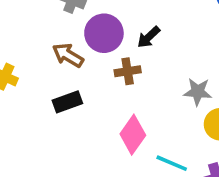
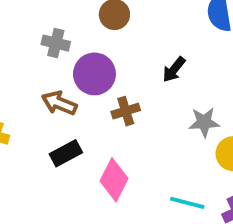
black arrow: (149, 37) -> (174, 69), moved
pink diamond: (133, 135) -> (114, 180), moved

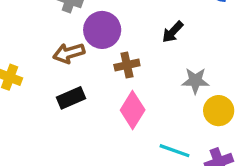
brown arrow: (59, 103) -> (69, 53), turned -44
pink diamond: (114, 180) -> (133, 110), moved

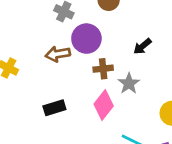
gray star: (195, 81) -> (129, 83), moved, turned 30
black rectangle: (71, 98) -> (54, 108), moved

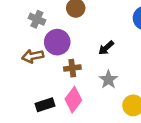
gray star: (129, 83) -> (108, 80), moved
black rectangle: (54, 108) -> (45, 105), moved

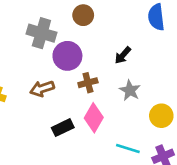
gray cross: (37, 19) -> (41, 33), size x1.5
brown arrow: (33, 56) -> (42, 89), moved

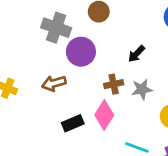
brown cross: (88, 83) -> (114, 84), moved
gray star: (130, 90) -> (142, 89), turned 30

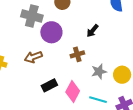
gray star: (142, 89) -> (99, 72), moved
pink diamond: (104, 115) -> (73, 92), moved

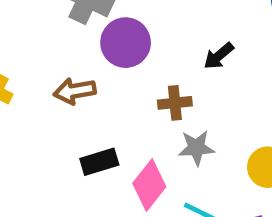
gray star: (99, 72) -> (196, 148), moved

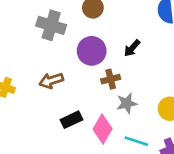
purple circle: (126, 43) -> (92, 51), moved

